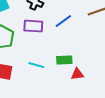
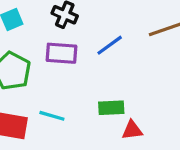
cyan line: (36, 65) -> (52, 116), moved

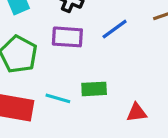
green rectangle: (111, 108) -> (94, 89), moved

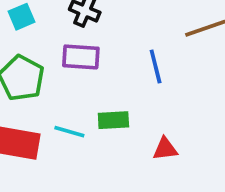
blue line: (115, 29) -> (156, 67), moved, turned -68

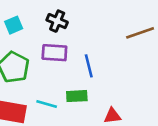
blue line: (156, 67) -> (89, 66), moved

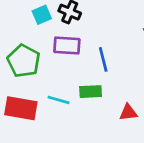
cyan square: (14, 25) -> (42, 15), moved

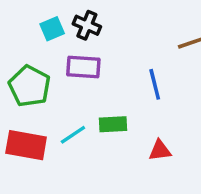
blue line: (103, 59) -> (155, 84), moved
cyan line: (59, 100) -> (73, 135), turned -50

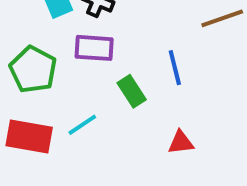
green rectangle: (113, 124) -> (132, 91), moved, turned 60

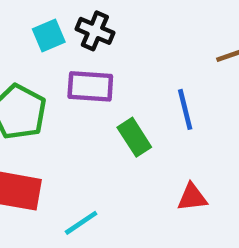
cyan line: (82, 125) -> (81, 223), moved

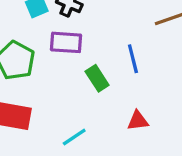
cyan line: (81, 223) -> (74, 137), moved

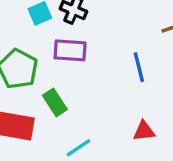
green rectangle: (97, 78) -> (55, 102), moved

